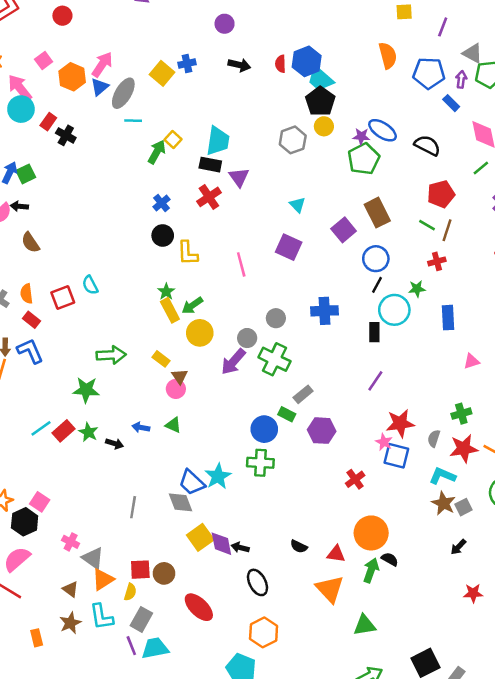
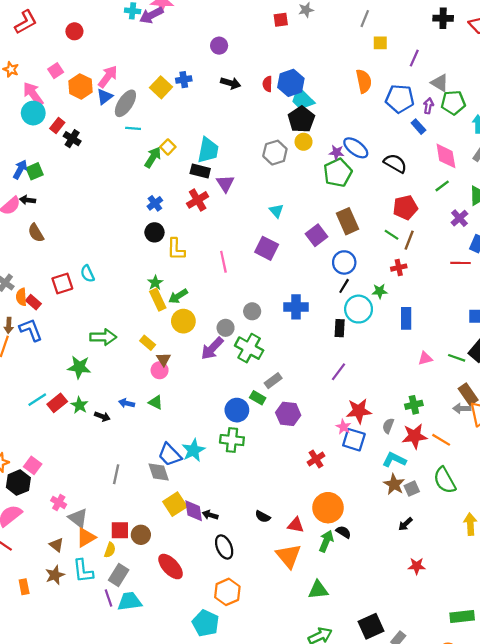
orange semicircle: (27, 294) -> (21, 297), moved

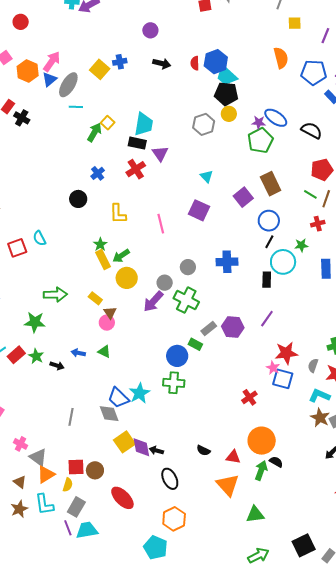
black pentagon: (301, 119) -> (226, 94), turned -30
black circle: (154, 232) -> (78, 199), moved
purple hexagon: (288, 414) -> (233, 327), moved

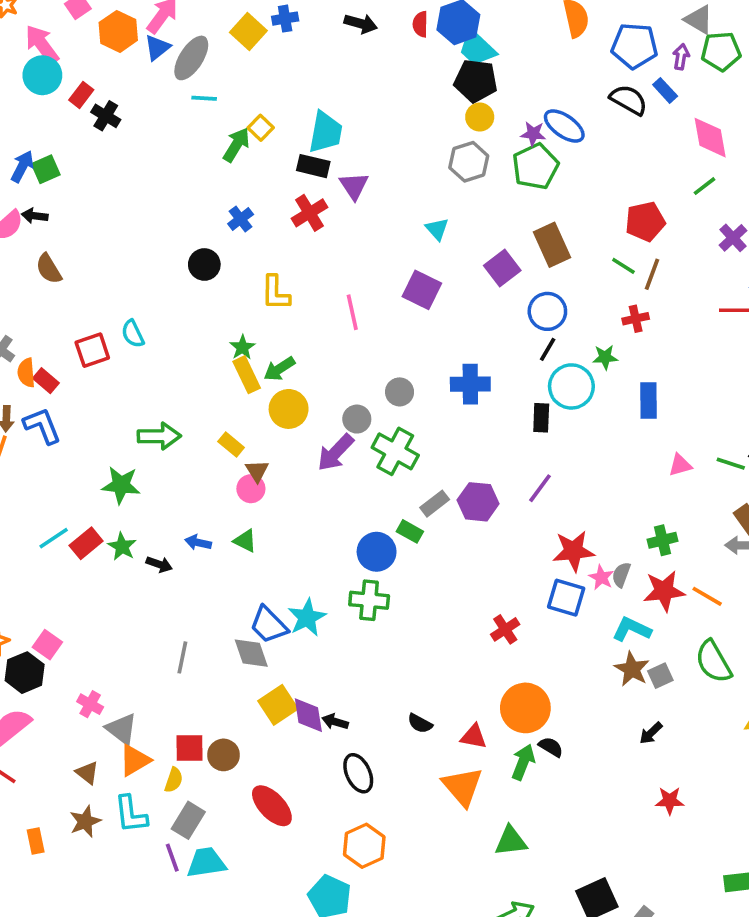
gray hexagon: (204, 124) -> (469, 162), moved
black semicircle: (312, 130) -> (629, 100), moved
pink star: (273, 368) -> (601, 577), moved

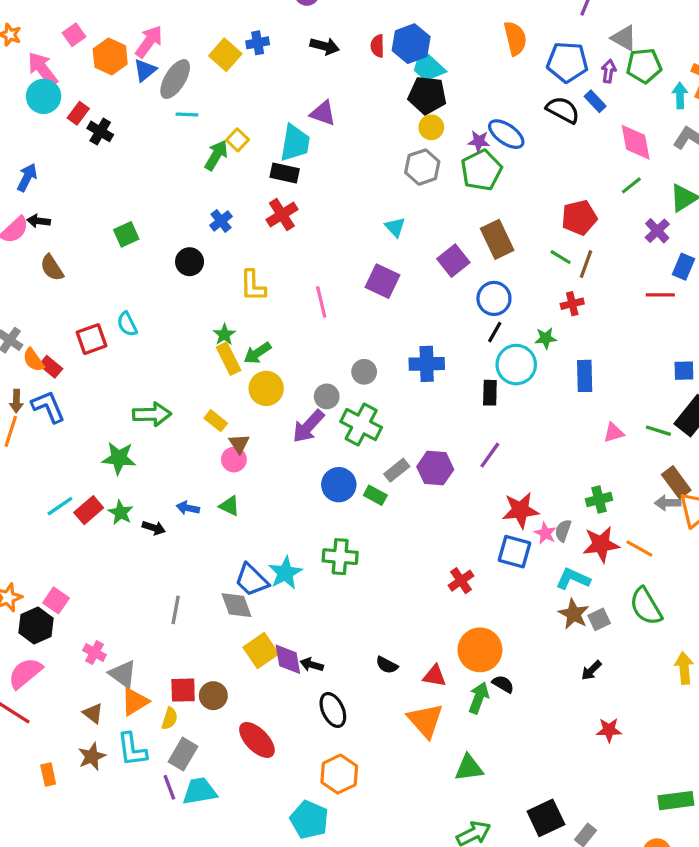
green square: (46, 169) -> (126, 234), moved
purple triangle: (354, 186) -> (323, 113), moved, turned -36
orange semicircle: (26, 373) -> (33, 360), turned -30
blue circle: (377, 552) -> (339, 485), moved

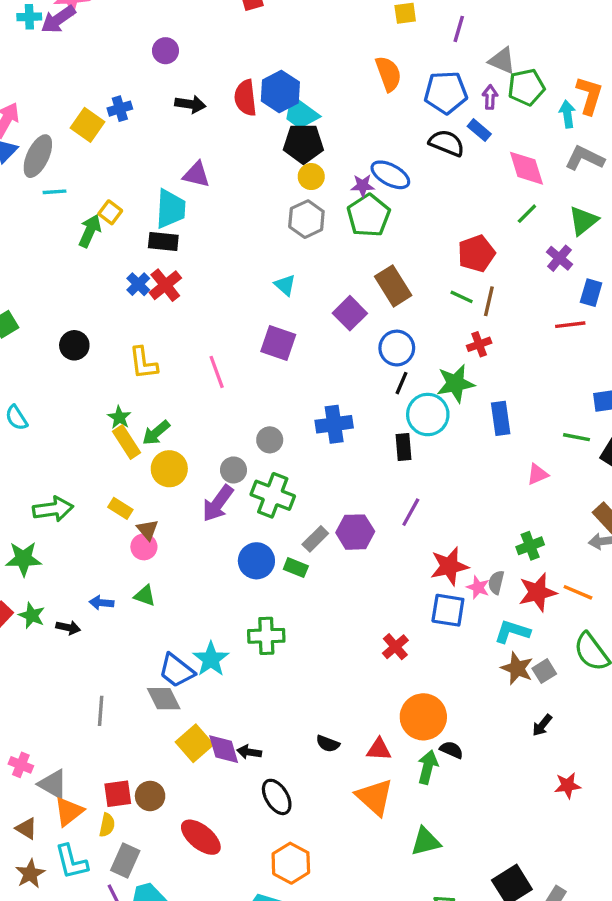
red semicircle: (377, 46) -> (245, 98), size x1.5
blue cross: (221, 221) -> (138, 284), moved
green star: (546, 338) -> (455, 383), size x1.6
green line: (658, 431) -> (576, 437), moved

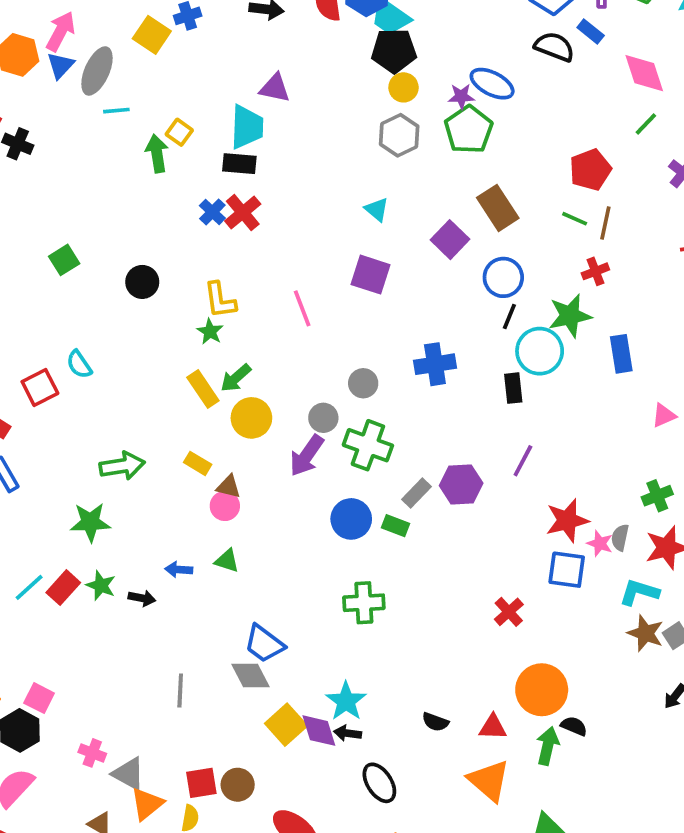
green arrow: (90, 231) -> (157, 154), turned -32
green star: (119, 417) -> (210, 331), moved
brown triangle: (147, 530) -> (228, 487), turned -35
cyan star: (211, 659) -> (346, 701), moved

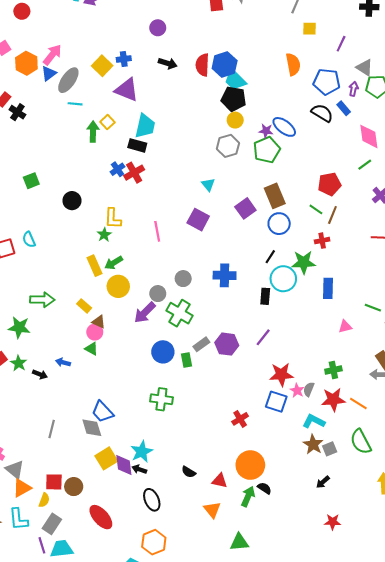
purple triangle: (275, 88) -> (127, 90), moved, size x1.4
blue circle: (503, 277) -> (279, 224), moved
green rectangle: (395, 526) -> (187, 360), turned 48
green triangle: (227, 561) -> (91, 349), moved
orange triangle: (489, 781) -> (212, 510), size x0.7

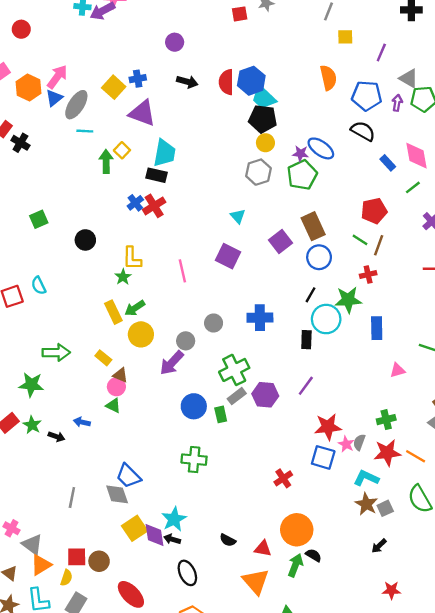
blue rectangle: (344, 108) -> (388, 163), moved
green cross: (180, 313) -> (234, 370), moved, turned 35
orange triangle: (212, 510) -> (256, 581), size x1.4

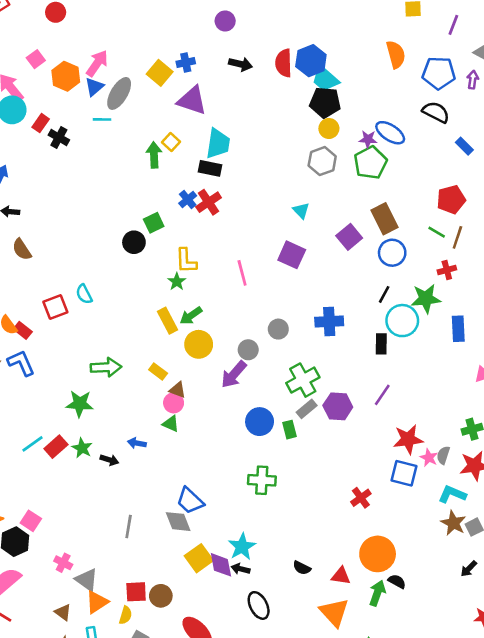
cyan line: (85, 131) -> (102, 119), moved
green square: (39, 219) -> (154, 223), moved

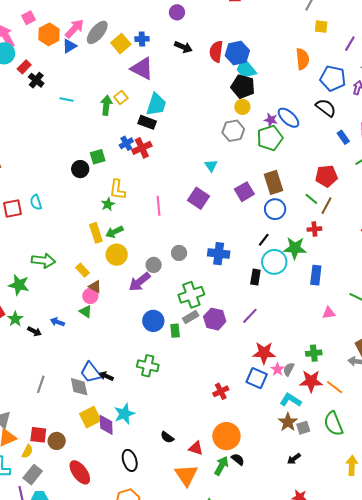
gray ellipse: (119, 93) -> (97, 32), moved
cyan line: (102, 119) -> (67, 100), moved
black arrow: (241, 569) -> (106, 376), moved

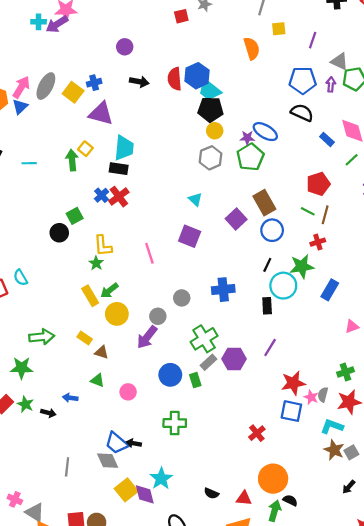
orange semicircle: (302, 59) -> (252, 48), moved
blue rectangle: (316, 275) -> (330, 290), turned 36
pink circle: (90, 296) -> (128, 392), moved

